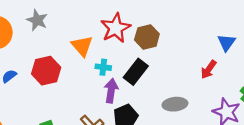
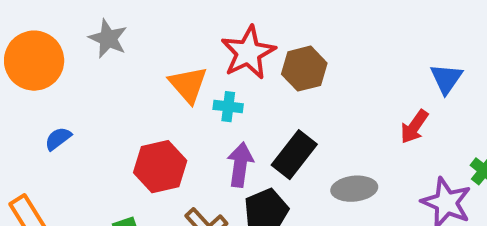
cyan cross: (103, 67) -> (228, 107), moved
red hexagon: (46, 71) -> (160, 167), moved
black rectangle: (136, 72) -> (294, 155), moved

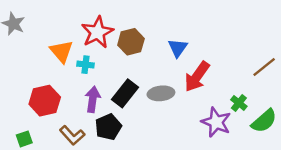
blue triangle: (446, 79) -> (178, 48), moved
red arrow: (414, 127) -> (197, 77), size x1.5
gray ellipse: (354, 189) -> (161, 93), moved

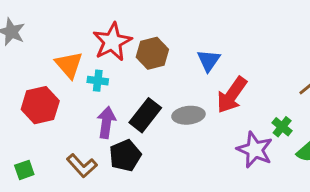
red hexagon: (45, 101) -> (40, 105), moved

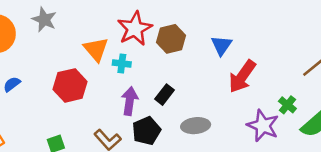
black rectangle: (145, 115) -> (165, 95), size x0.7
gray ellipse: (188, 115) -> (196, 126), moved

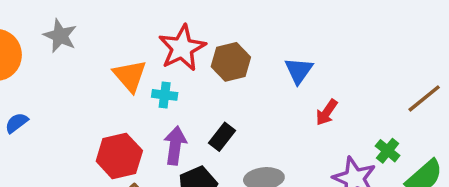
red arrow: (242, 76) -> (327, 112), size x0.6
red hexagon: (70, 85) -> (119, 156), moved

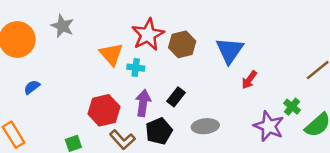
blue triangle: (299, 71) -> (230, 50), size x1.4

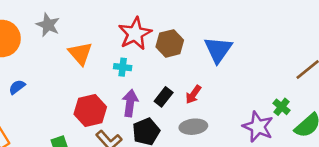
orange triangle: (111, 54) -> (80, 53), moved
red arrow: (249, 80) -> (193, 94), moved

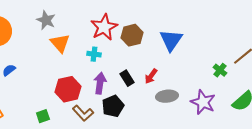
gray star: (48, 25) -> (46, 20), moved
black rectangle: (164, 97) -> (127, 78), turned -70
green cross: (282, 107) -> (220, 70), moved
gray ellipse: (193, 127) -> (167, 96), moved

